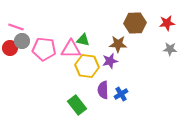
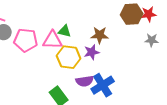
brown hexagon: (135, 23) -> (132, 14), moved
purple semicircle: (103, 90) -> (85, 81), turned -96
blue cross: (121, 94) -> (103, 85), size x1.6

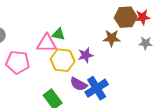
brown star: (100, 35) -> (112, 38), moved
pink pentagon: (26, 40) -> (18, 62), moved
purple semicircle: (85, 81) -> (79, 84), turned 36

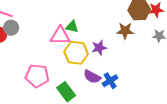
pink pentagon: (18, 62) -> (37, 76), moved
blue cross: (97, 88) -> (110, 81), size x0.7

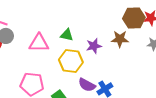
pink triangle: (60, 36) -> (39, 43), moved
purple star: (99, 48) -> (94, 46), moved

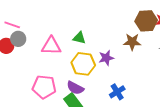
purple star: (94, 46) -> (106, 58), moved
purple semicircle: (87, 85) -> (75, 88), moved

